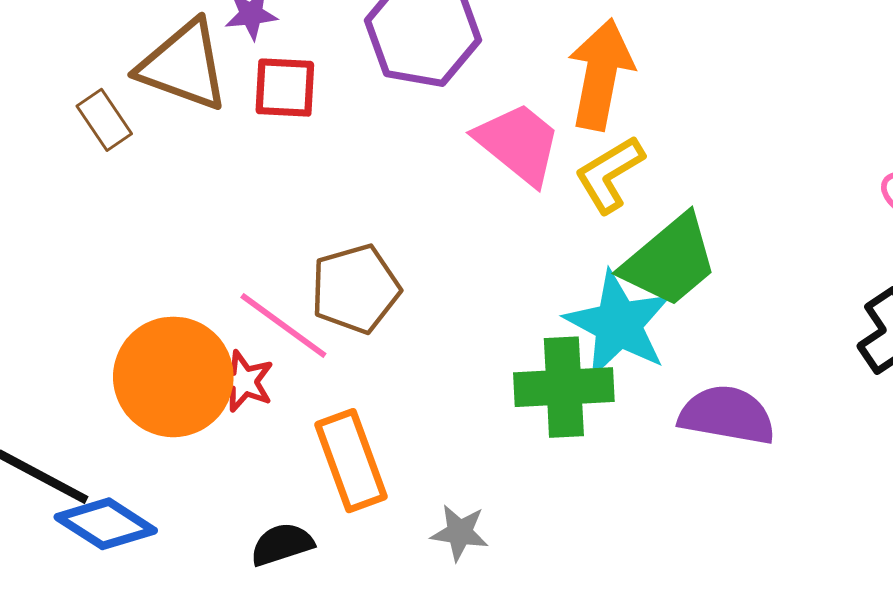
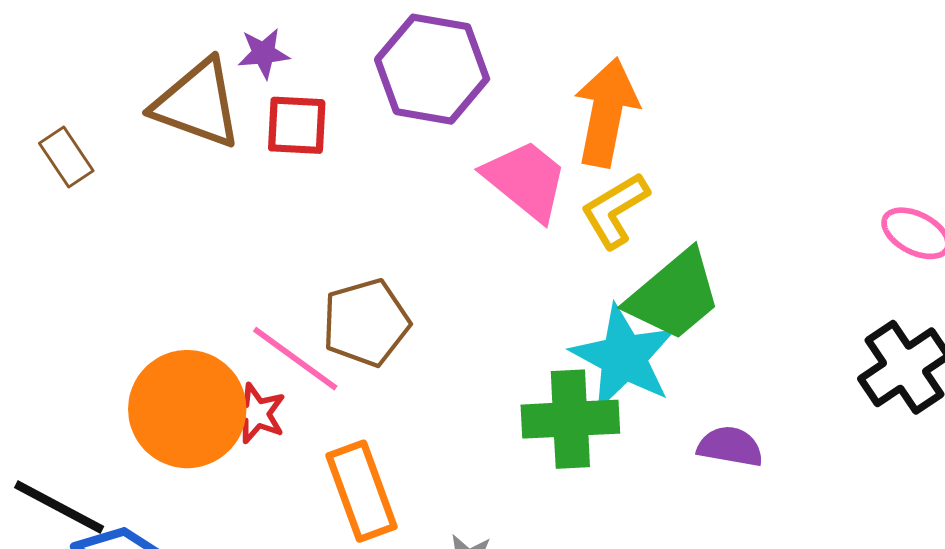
brown rectangle: (104, 120) -> (66, 157), moved
purple semicircle: (727, 415) -> (730, 446), size x0.7

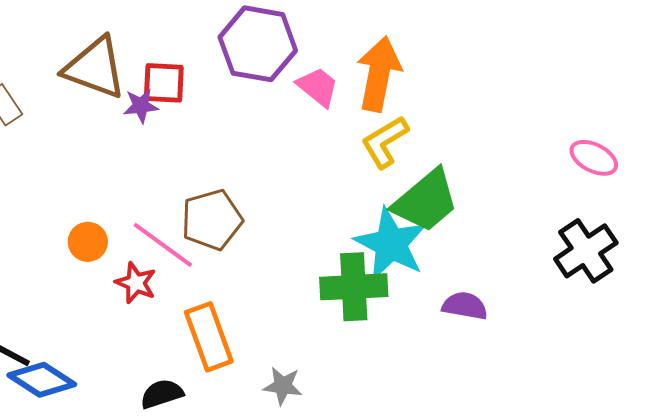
purple star: (264, 53) -> (141, 106), moved
pink trapezoid: (526, 180) -> (318, 87), moved, size x0.7
orange circle: (187, 409) -> (88, 242), moved, size x0.5

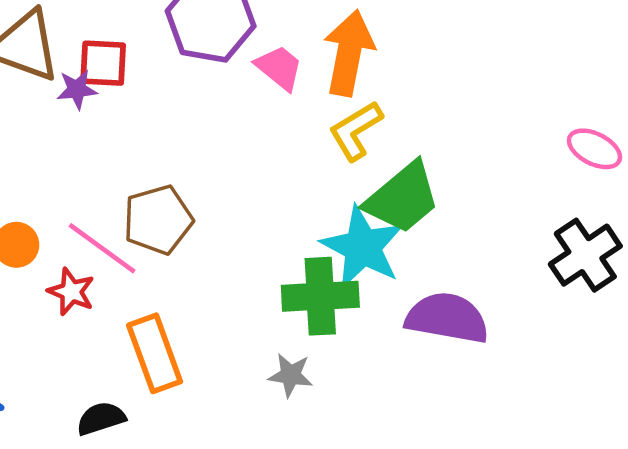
purple semicircle: (465, 306) -> (447, 318), size x1.6
gray star: (283, 386) -> (291, 375), moved

